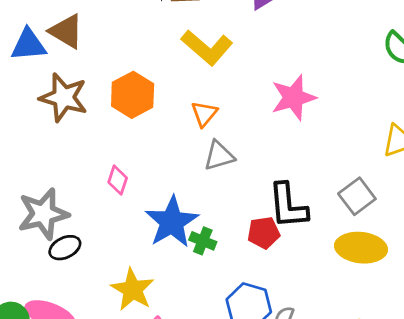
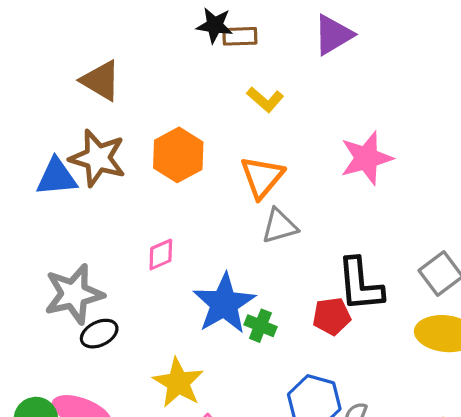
blue triangle: (28, 45) -> (56, 177), moved
yellow L-shape: (207, 48) -> (265, 100), size x0.6
orange triangle: (204, 114) -> (262, 177), size x1.4
pink diamond: (118, 180) -> (161, 255), turned 48

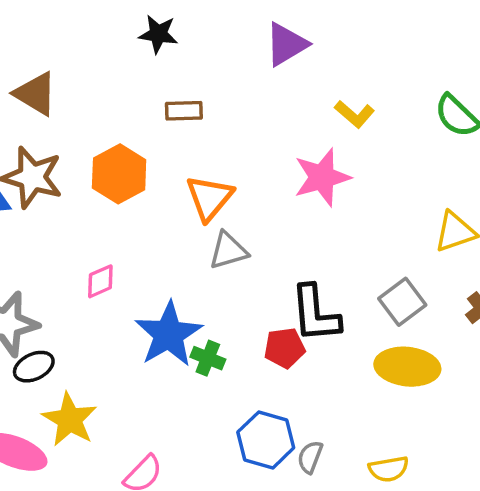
brown rectangle: (240, 36) -> (184, 111), moved
yellow L-shape: (265, 100) -> (354, 114), moved
yellow star: (178, 383) -> (70, 419), moved

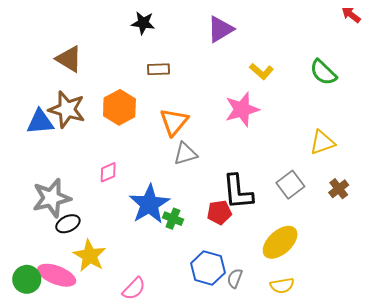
yellow ellipse: (407, 367) -> (280, 242), moved, turned -48

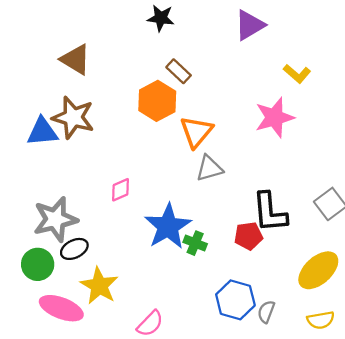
brown rectangle: (159, 69) -> (179, 71), turned 45
orange hexagon: (119, 107) -> (157, 101), moved
green circle: (27, 279) -> (38, 264), moved

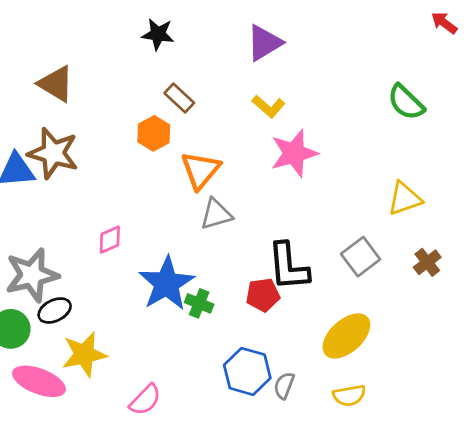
yellow L-shape: (297, 74) -> (269, 106), moved
orange hexagon: (157, 101) -> (154, 133), size x0.7
yellow star: (99, 286) -> (84, 354), turned 30

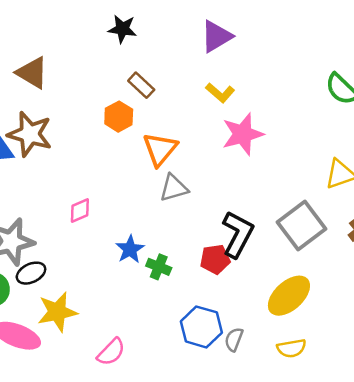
gray square: (361, 257) -> (301, 225), size x1.4
black L-shape: (288, 267) -> (238, 234), turned -147
blue star: (167, 284) -> (130, 249), size x0.6

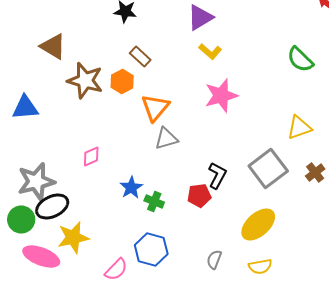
yellow L-shape: (220, 93) -> (210, 52), moved
brown star: (30, 134) -> (85, 80), moved
black L-shape: (238, 234) -> (217, 176), size x0.7
black ellipse: (31, 273) -> (52, 206), size x1.4
blue hexagon: (201, 327) -> (151, 250), moved

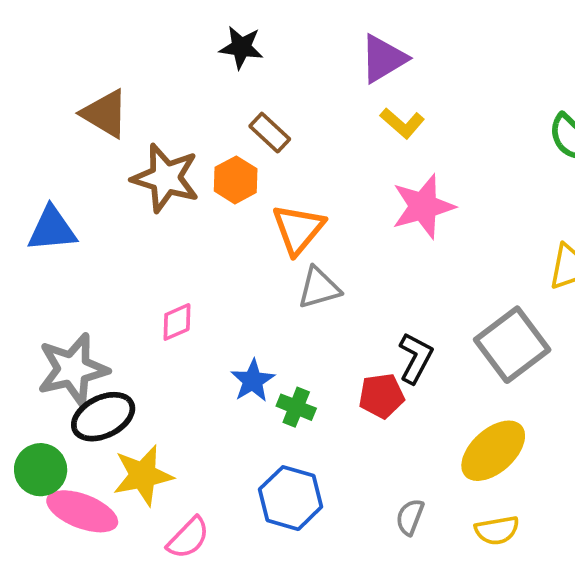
green circle: (21, 220) -> (41, 470), moved
pink semicircle: (116, 270) -> (188, 538), moved

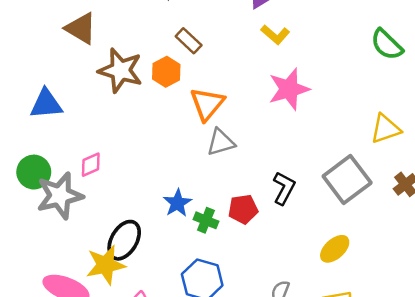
pink diamond: (177, 322) -> (91, 165), moved
red pentagon: (381, 396) -> (243, 209), moved
black ellipse: (103, 417) -> (124, 240), moved, turned -33
yellow ellipse: (493, 451) -> (335, 249), size x0.7
green circle: (41, 470) -> (34, 172), moved

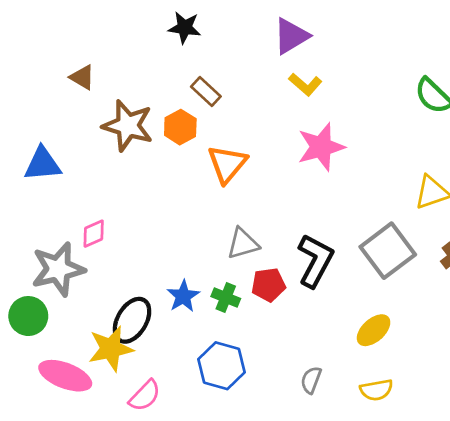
brown triangle: (81, 28) -> (82, 77), size x0.7
gray triangle: (221, 142) -> (243, 244), moved
green circle: (34, 172) -> (28, 316), moved
black L-shape: (284, 188) -> (315, 261), size x1.4
blue star: (177, 203) -> (183, 296), moved

